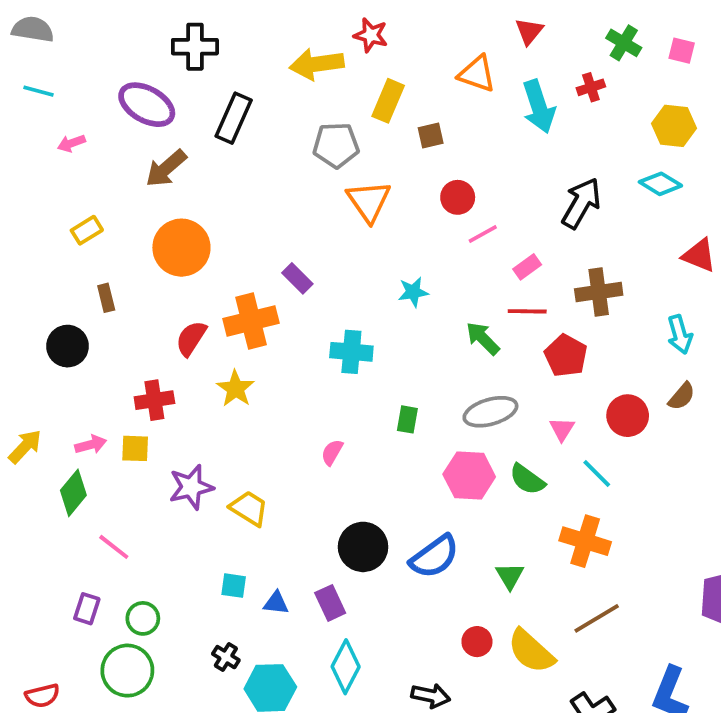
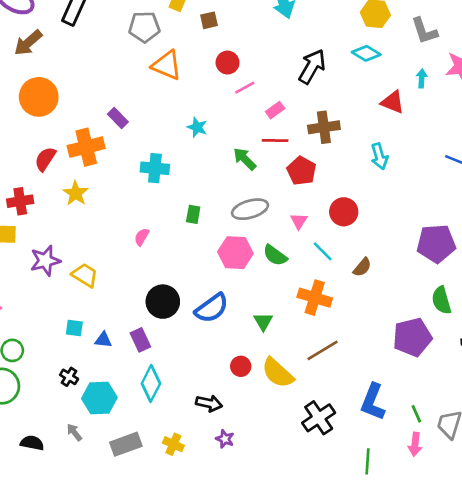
orange triangle: (369, 201) -> (167, 65), turned -32
cyan star: (413, 292) -> (197, 127), turned 30
brown semicircle: (682, 396) -> (362, 267), moved

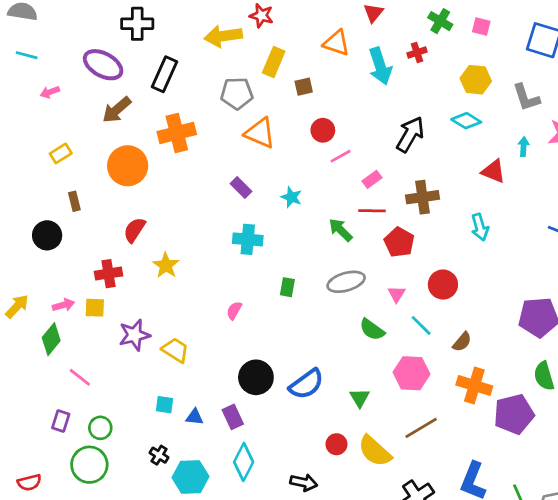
purple rectangle: (118, 118) -> (241, 188), moved
orange cross: (86, 147) -> (177, 133), moved
pink hexagon: (235, 253) -> (412, 373), moved
orange cross: (315, 298) -> (474, 386), moved

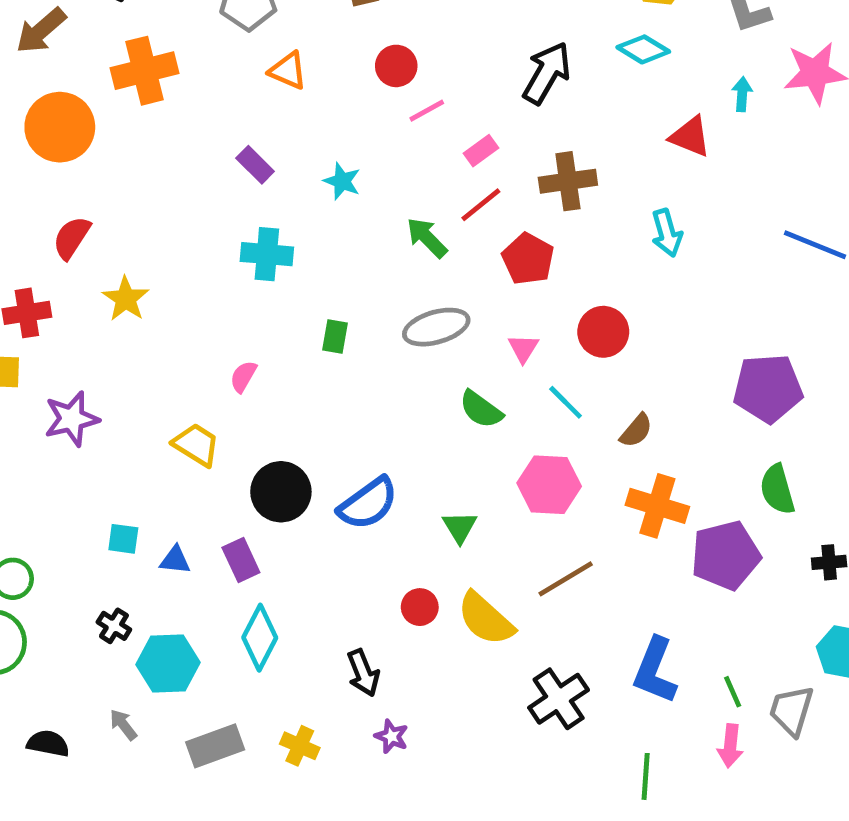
orange triangle: (260, 133) -> (288, 71), size x0.7
red line: (372, 211) -> (481, 205), turned -40
yellow trapezoid: (175, 350) -> (196, 445), moved
black arrow: (304, 482) -> (363, 673), turned 56

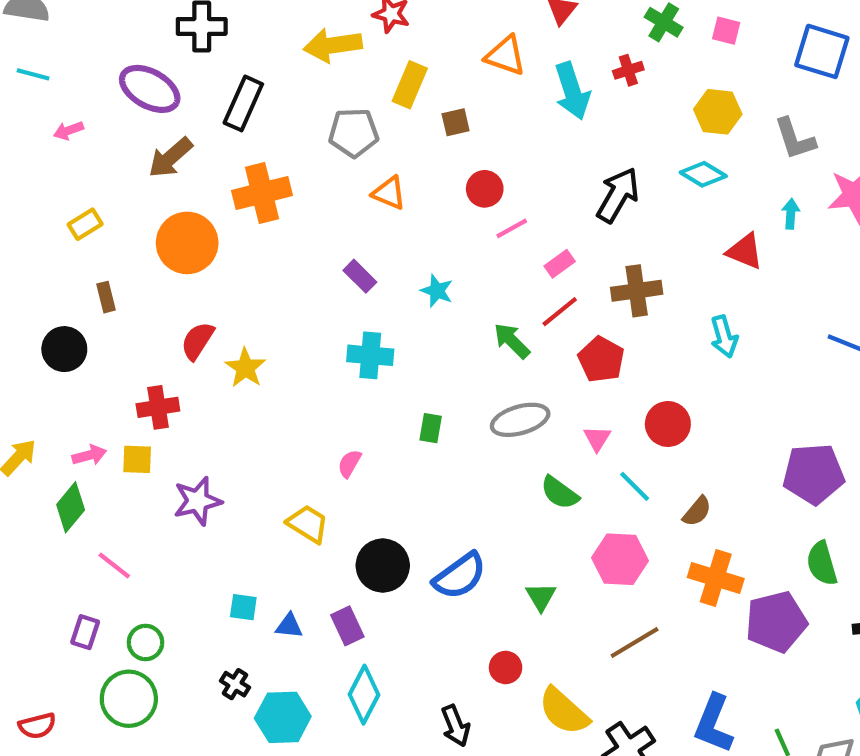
yellow star: (126, 299) -> (245, 368), moved
yellow semicircle: (486, 619) -> (564, 711), moved

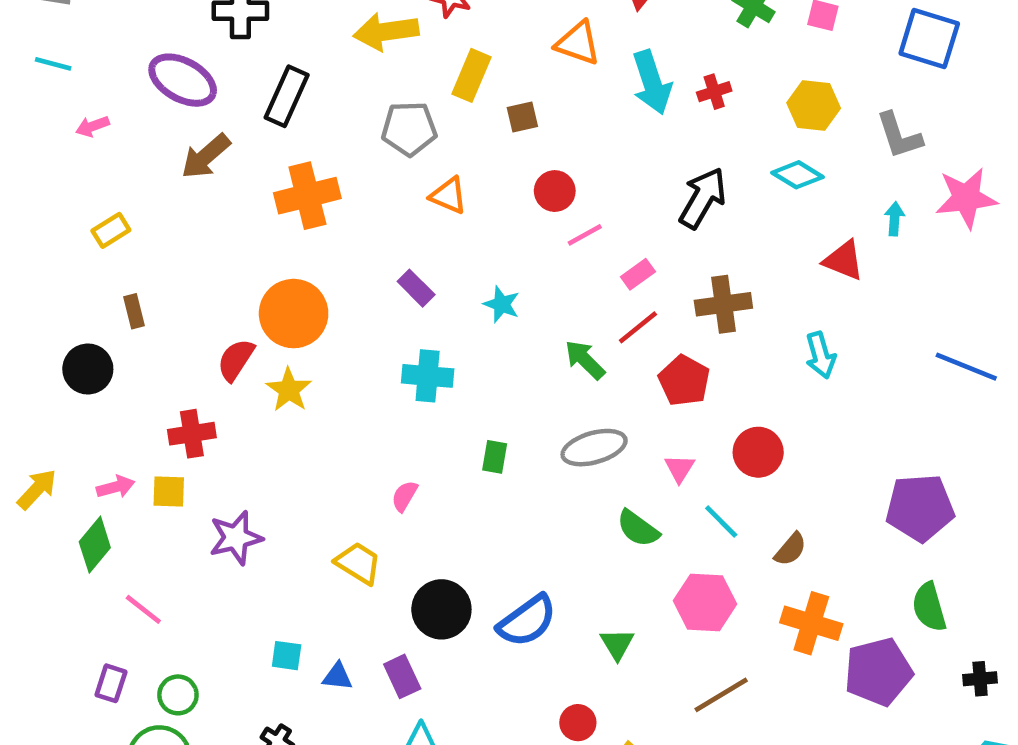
red cross: (628, 70) -> (714, 92), moved
orange circle: (187, 243) -> (294, 314), moved

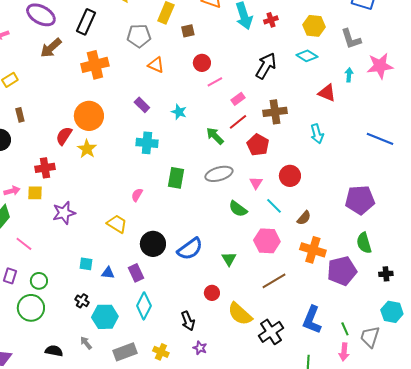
green rectangle: (495, 457) -> (176, 178), size x1.5

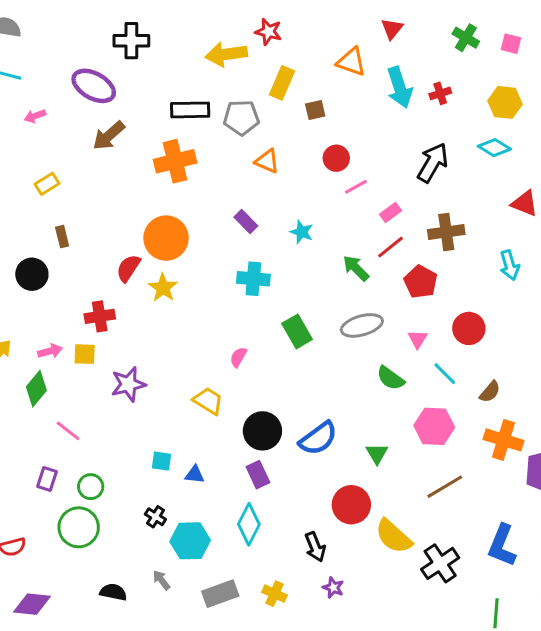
black rectangle: (86, 22) -> (190, 110), moved, turned 65
green rectangle: (176, 178) -> (297, 331), turned -40
purple rectangle: (136, 273) -> (258, 475), moved
red circle: (212, 293) -> (351, 505), size x1.6

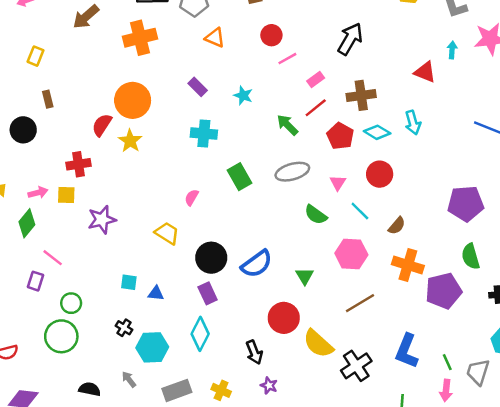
cyan diamond: (494, 148) -> (377, 132), moved
yellow rectangle: (47, 184) -> (35, 56), turned -36
purple rectangle: (47, 479) -> (35, 281), moved

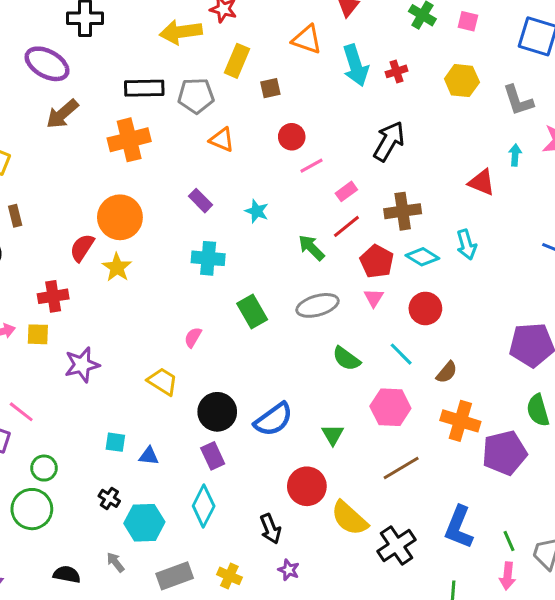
pink triangle: (338, 183) -> (374, 298), moved

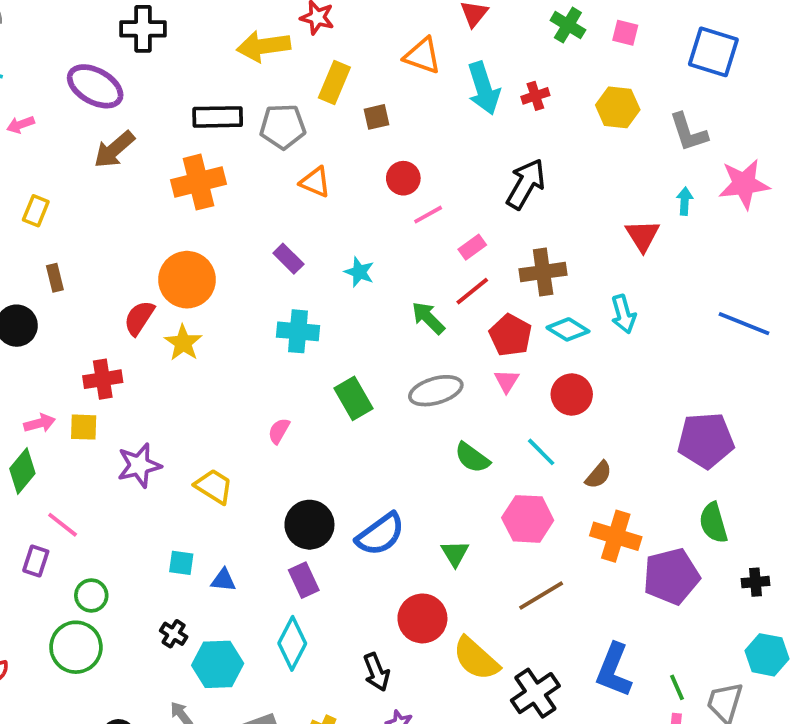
red triangle: (482, 182) -> (643, 236), turned 36
yellow trapezoid: (163, 381) -> (214, 486), moved

